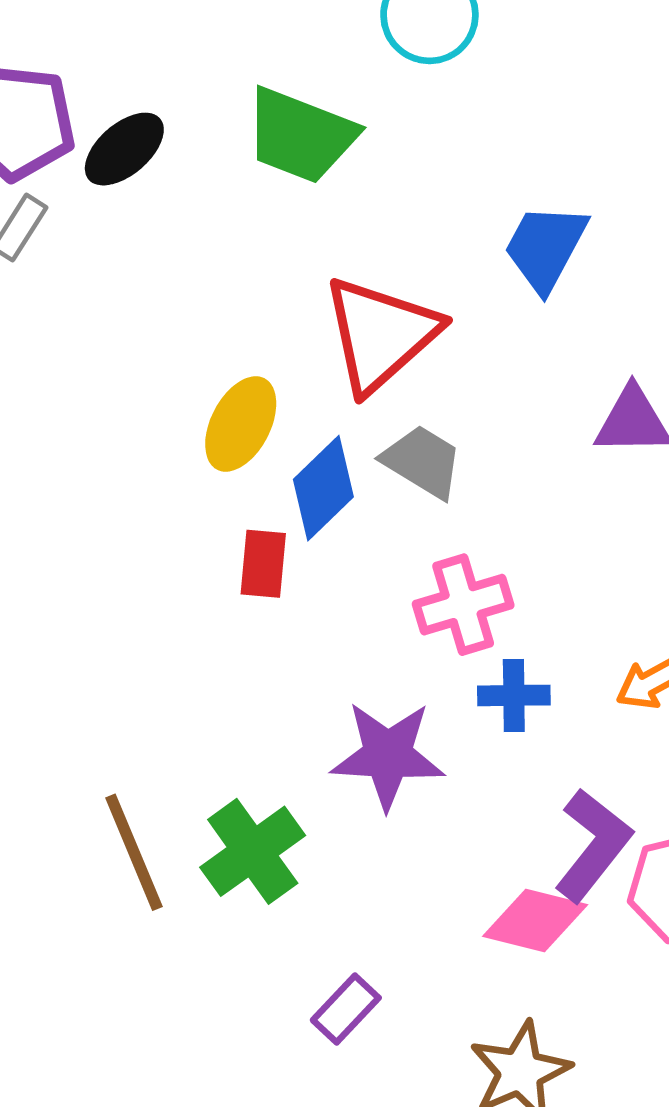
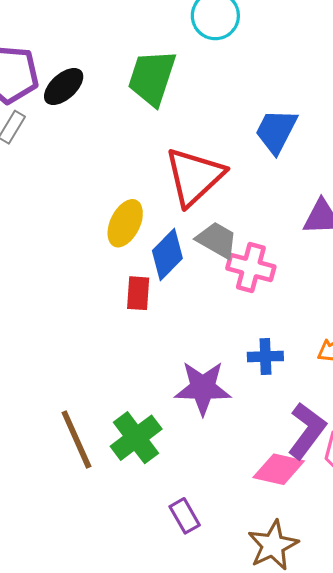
green trapezoid: (301, 135) -> (152, 78), turned 88
pink cross: (463, 605) -> (251, 268), moved, turned 33
purple rectangle: (346, 1009) -> (185, 516), turned -72

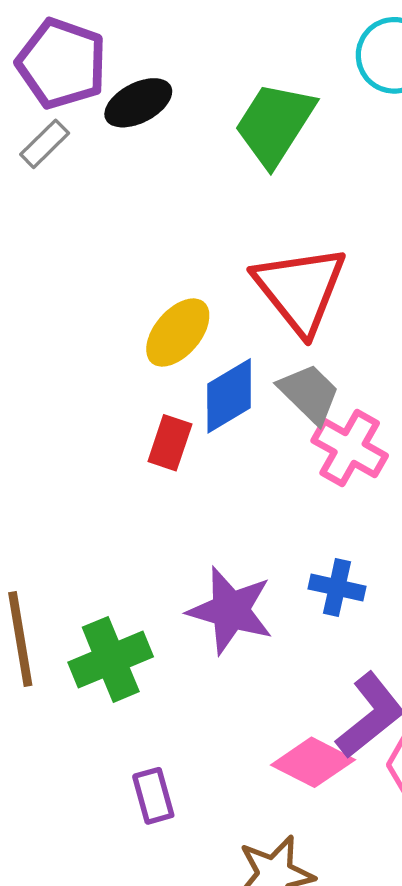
red triangle: (194, 177) -> (300, 289), turned -40

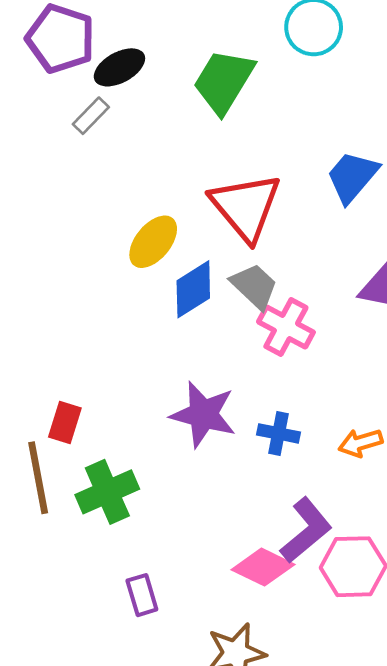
gray rectangle: (45, 144) -> (91, 116), moved
red rectangle: (170, 443) -> (65, 423), moved
purple star: (230, 610) -> (203, 414), moved

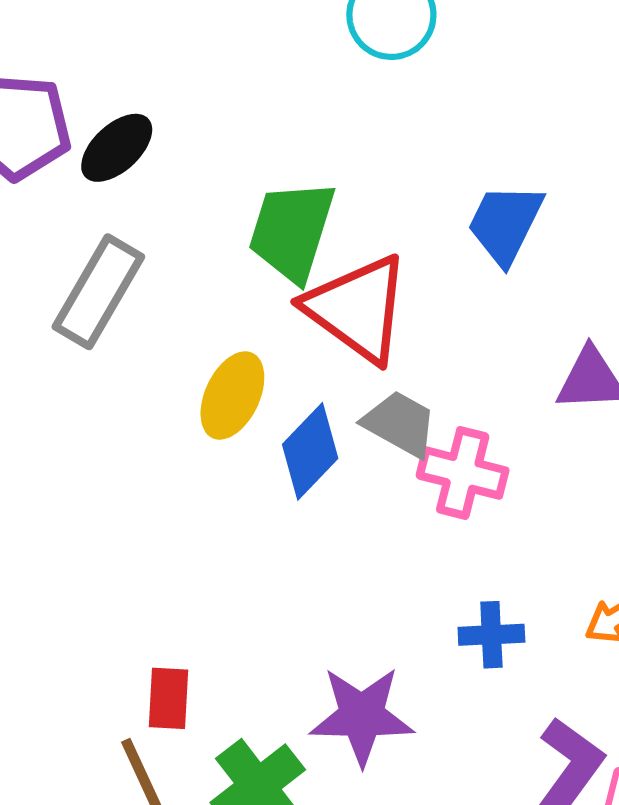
green trapezoid: (224, 81) -> (292, 231), moved
gray rectangle: (91, 116) -> (98, 292), moved, size x1.8
purple star: (203, 414) -> (362, 716), moved

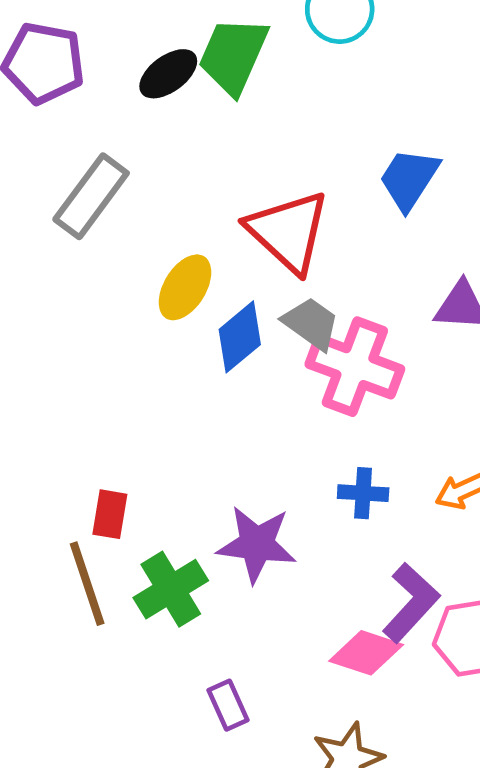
black ellipse: (117, 148) -> (168, 74), moved
green trapezoid: (292, 231) -> (233, 55), moved
pink cross: (463, 473) -> (355, 367), size x1.4

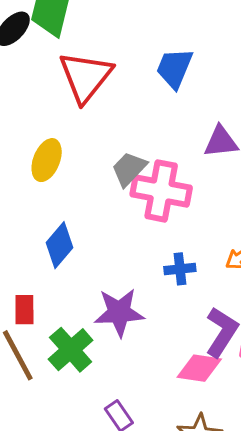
red triangle: (288, 232) -> (86, 77), moved, turned 36
gray trapezoid: (311, 323) -> (129, 169), turned -72
blue diamond: (240, 337) -> (59, 245), moved

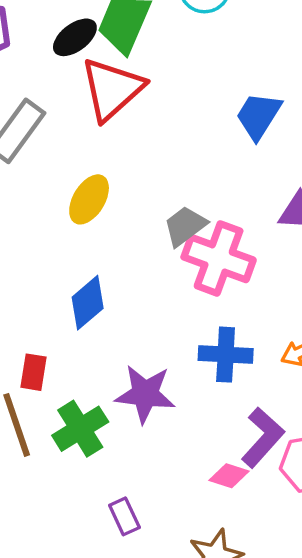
red triangle: (86, 77) -> (112, 89), moved
blue cross: (180, 269) -> (226, 355), size x1.4
pink diamond: (199, 368) -> (229, 476), size x0.7

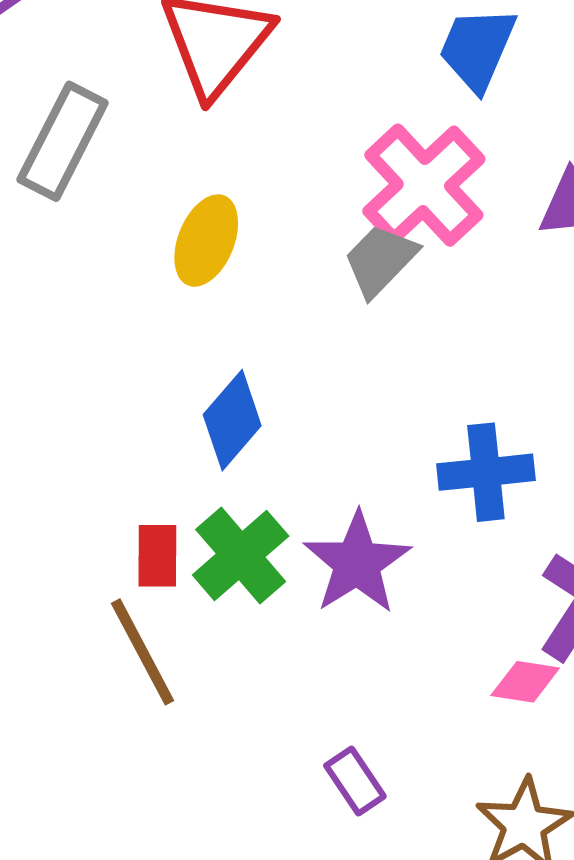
pink cross: (219, 258) -> (424, 185), moved, turned 36
purple star: (145, 394) -> (357, 563), turned -30
green cross: (80, 429) -> (241, 555), moved

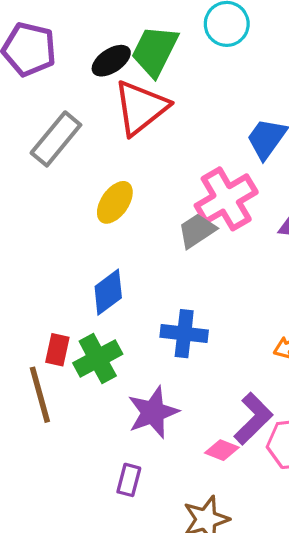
blue cross: (486, 472) -> (184, 334), moved
purple star: (357, 563) -> (153, 412), moved
purple rectangle: (355, 781) -> (129, 480), turned 36

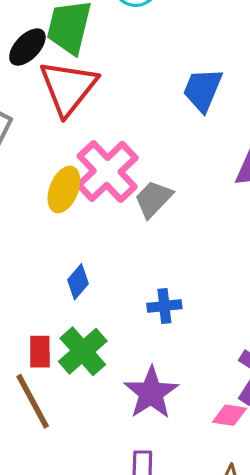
pink cross: (226, 199) -> (107, 171), moved
blue diamond: (108, 292) -> (78, 282), size x0.7
blue cross: (184, 334) -> (164, 306), size x0.7

